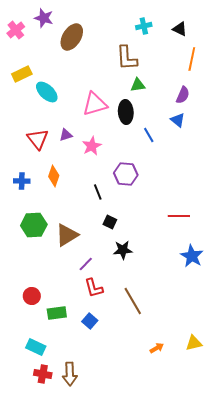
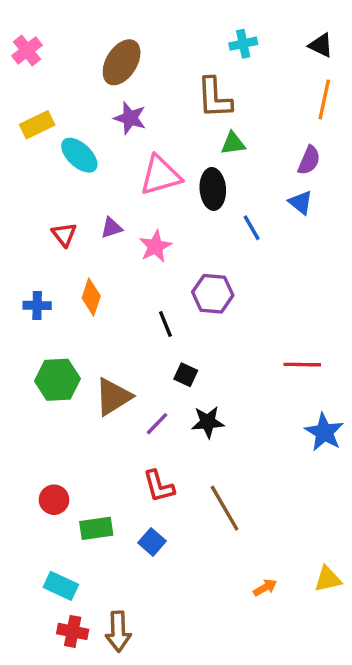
purple star: (44, 18) -> (130, 118), moved
black triangle: (180, 29) -> (321, 45), moved
red triangle: (38, 139) -> (64, 235), size x0.7
purple line: (86, 264) -> (157, 424), moved

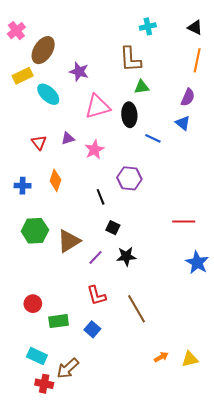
brown ellipse: (122, 62) -> (43, 50), moved
blue line: (252, 228) -> (153, 138), turned -35
yellow triangle: (328, 579) -> (190, 359), moved
brown arrow: (118, 631) -> (68, 368), moved, turned 50

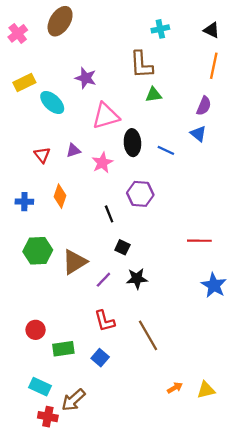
brown ellipse: (43, 50) -> (60, 21), moved
black ellipse: (129, 115) -> (132, 143), moved

